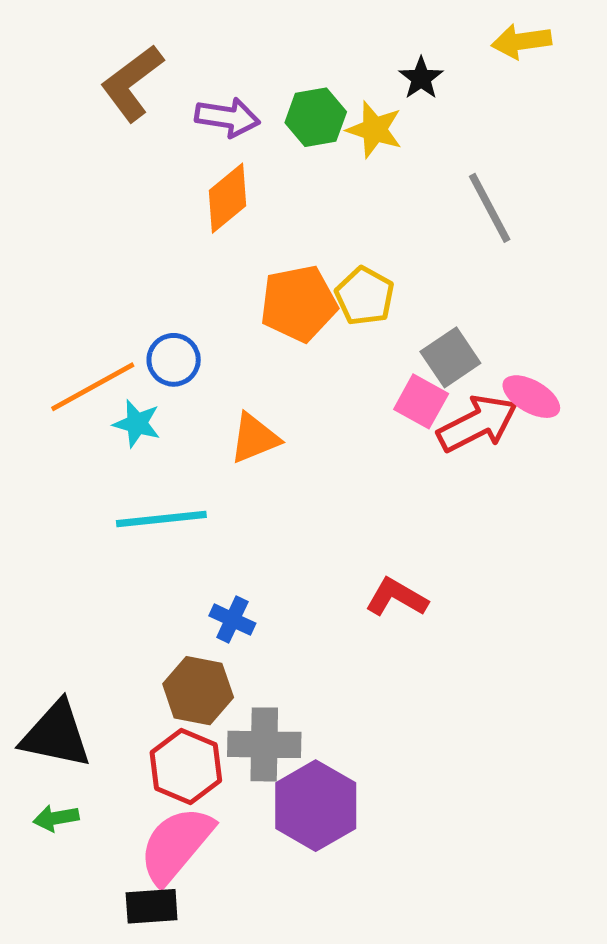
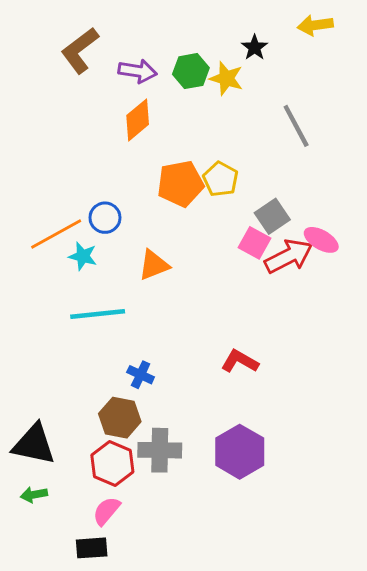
purple hexagon: (316, 806) -> (240, 452), moved
pink semicircle: (176, 845) -> (106, 511), size x0.6

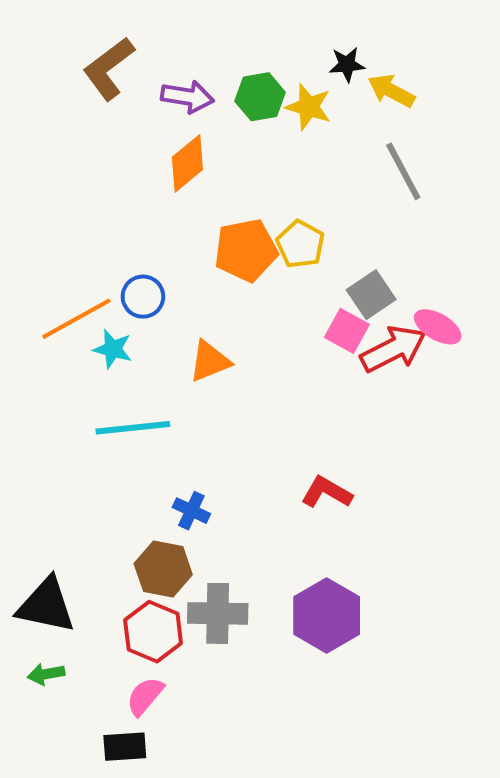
yellow arrow: (315, 25) -> (391, 91), moved, turned 36
black star: (255, 47) -> (347, 64), turned 30

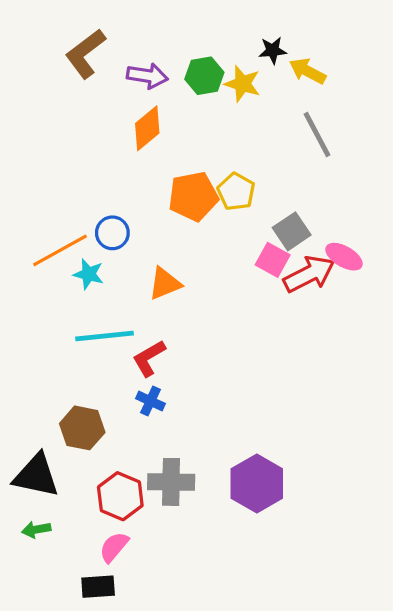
red L-shape: (327, 492) -> (149, 358), moved, turned -60
brown hexagon: (163, 569) -> (82, 428), moved

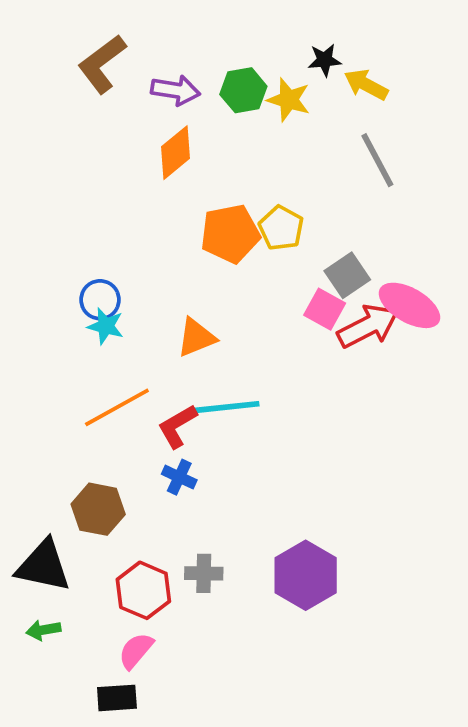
blue circle: (112, 233) -> (100, 300), moved
orange line: (60, 250) -> (117, 407), moved
pink ellipse: (344, 257) -> (409, 305), size x1.4
cyan line: (104, 336) -> (225, 407), moved
gray cross: (171, 482) -> (204, 573), size x0.7

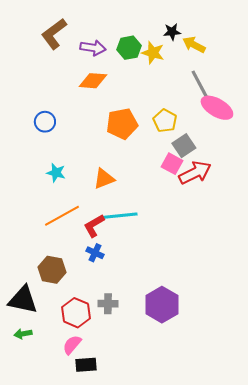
orange diamond: (175, 153) -> (93, 81), turned 44
yellow pentagon: (281, 228) -> (165, 121), moved
blue circle: (100, 300) -> (45, 122), moved
pink ellipse: (409, 305) -> (217, 108), moved
black rectangle: (117, 698) -> (86, 365), moved

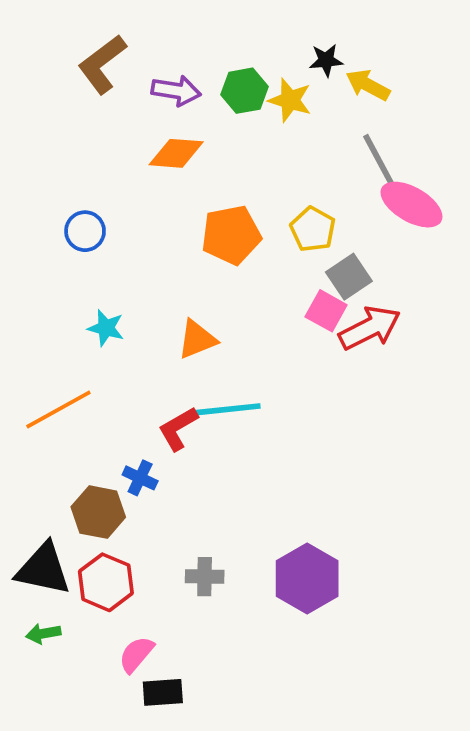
orange line: (62, 216) -> (58, 410), moved
blue cross: (95, 253) -> (140, 478), moved
red hexagon: (76, 313) -> (106, 582), moved

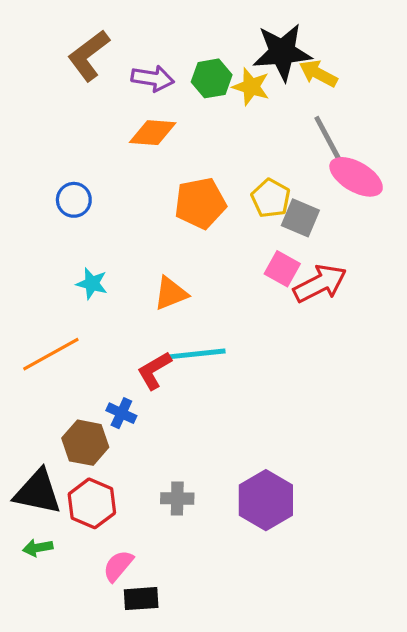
black star: (326, 60) -> (282, 52), size x2.0
gray square: (349, 277) -> (300, 218), moved, turned -33

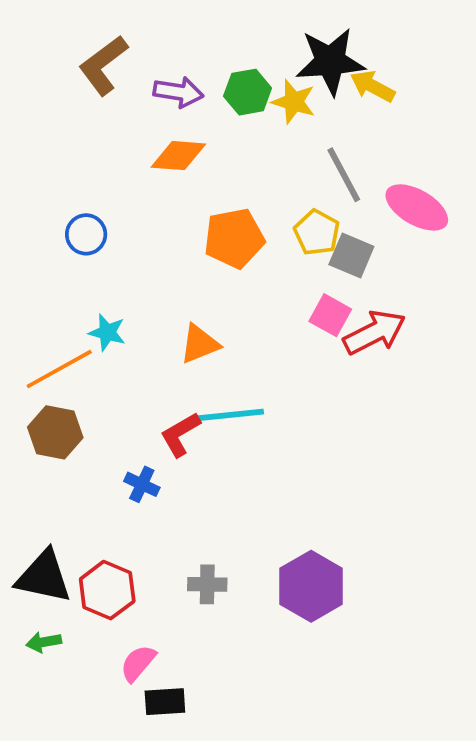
gray line: (328, 139) -> (344, 175), moved
orange line: (51, 354) -> (59, 369), moved
brown hexagon: (85, 443) -> (55, 432), moved

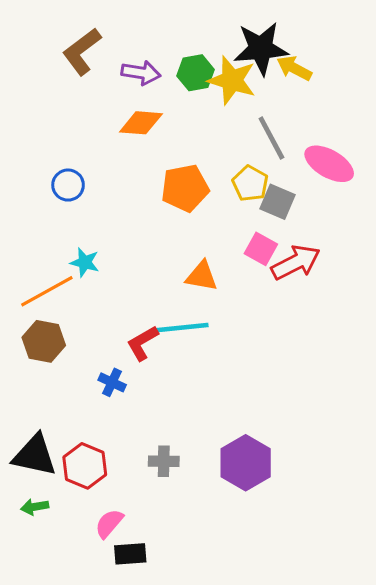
yellow star: (294, 102) -> (232, 80), size x1.4
orange triangle: (200, 344) -> (202, 276), moved, turned 32

